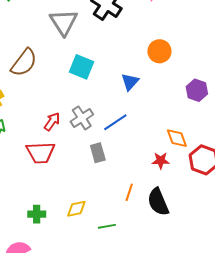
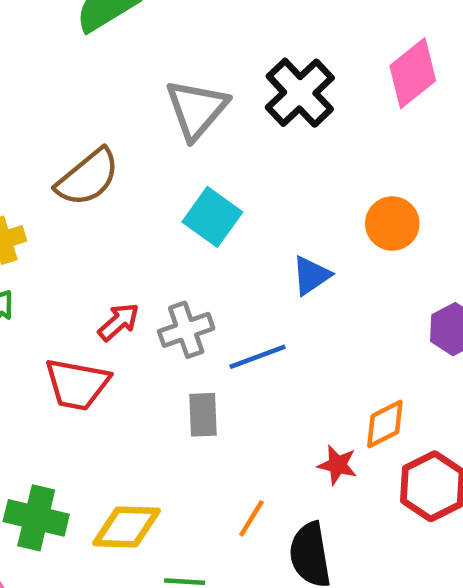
orange diamond: (177, 138) -> (385, 424), turned 70
yellow diamond: (76, 209) -> (126, 527), size x1.4
green cross: (37, 214) -> (36, 518), size x1.5

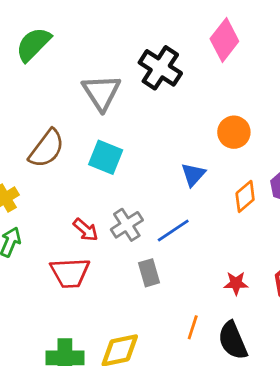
cyan square: (212, 217) -> (106, 157), moved
red arrow: (119, 322) -> (86, 230), turned 96
orange diamond: (385, 424) -> (245, 196), moved

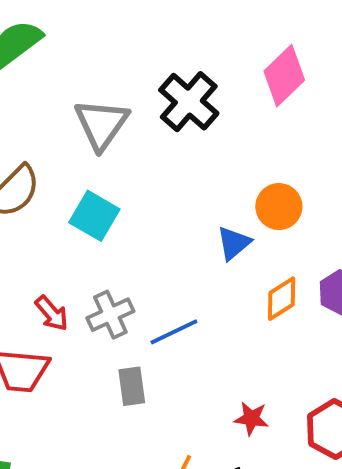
blue triangle: (193, 175) -> (234, 243), moved

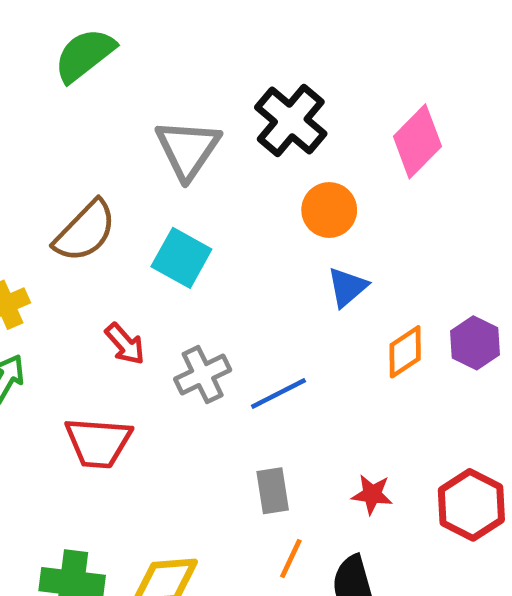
pink diamond: (284, 76) -> (417, 141), moved
orange circle: (279, 207) -> (329, 210), moved
red arrow: (52, 313) -> (125, 344), moved
gray rectangle: (132, 386) -> (273, 491), moved

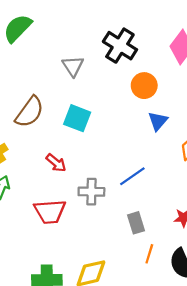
gray triangle: (188, 149) -> (73, 66), size x0.7
gray cross: (203, 375) -> (91, 192), moved, turned 35

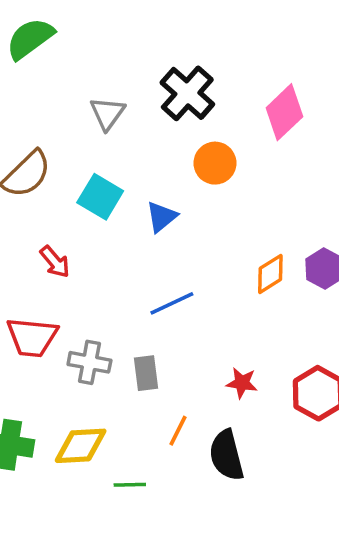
blue triangle: (158, 121) -> (161, 217), moved
gray cross: (91, 192) -> (89, 362), moved
gray rectangle: (136, 223) -> (146, 373), moved

